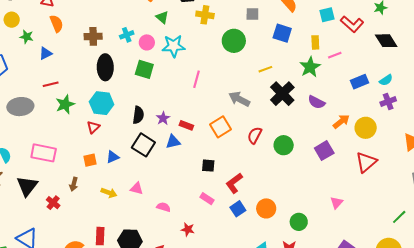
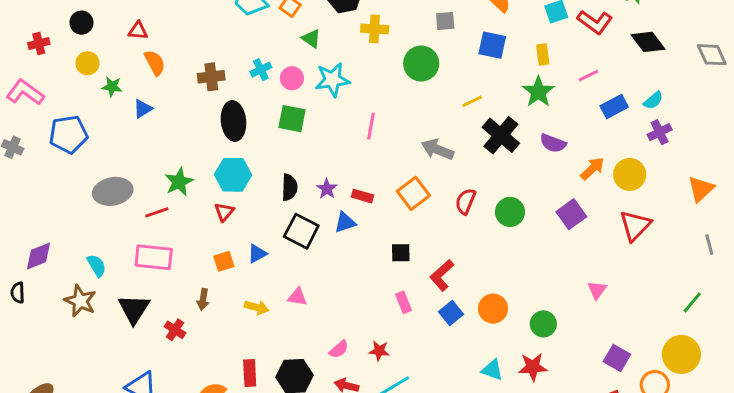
pink line: (335, 55) -> (588, 76), moved
red line: (51, 84) -> (157, 212), moved
pink rectangle: (207, 199) -> (403, 302), turned 40
pink semicircle: (163, 207) -> (339, 349), moved, turned 128

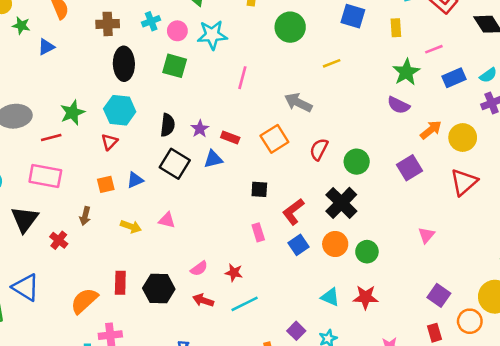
green star: (538, 92) -> (406, 72), moved
black cross: (501, 135) -> (341, 203), moved
green circle: (543, 324) -> (367, 252), moved

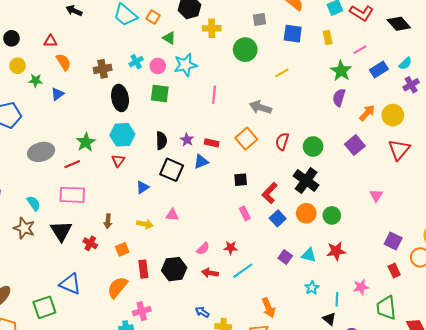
purple semicircle: (399, 105) -> (339, 98), turned 90
orange square: (106, 184) -> (122, 249), moved
purple square: (296, 331) -> (285, 257), moved

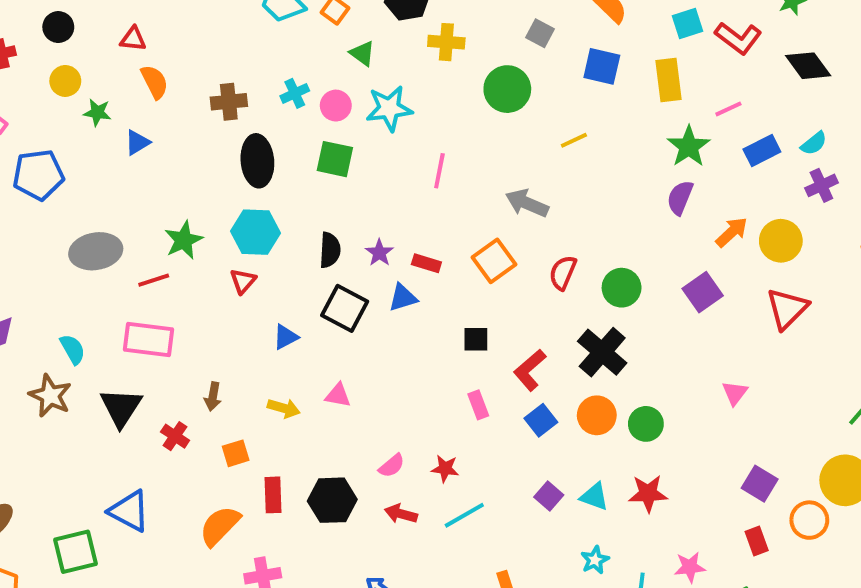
gray square: (259, 19) -> (540, 33), turned 32
yellow rectangle: (328, 38) -> (668, 80), size x1.5

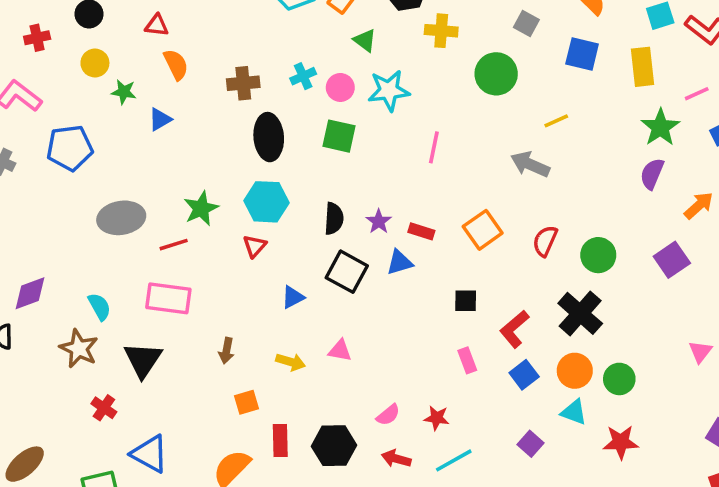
gray arrow: (527, 203) -> (530, 164), moved
red cross: (175, 436) -> (104, 408), moved
cyan triangle: (594, 497) -> (574, 412), moved

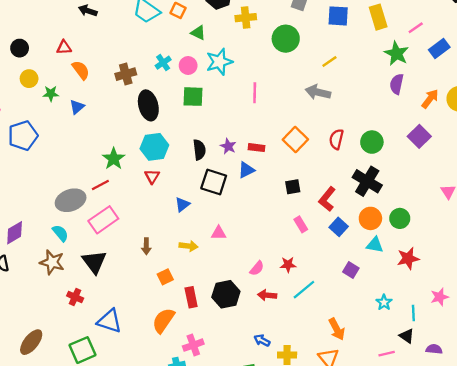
gray ellipse: (121, 218) -> (71, 200), moved
pink rectangle: (168, 298) -> (103, 220), turned -32

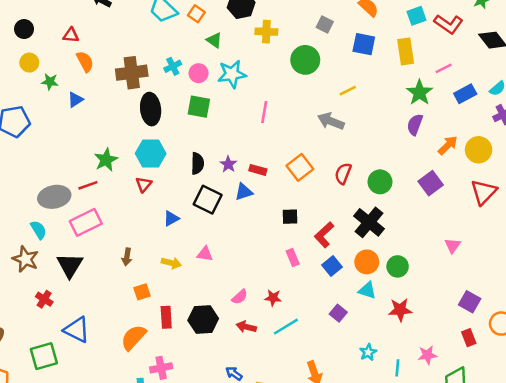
brown cross: (126, 74) -> (132, 73), size x1.4

